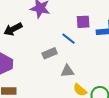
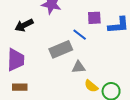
gray rectangle: (50, 53) -> (61, 49), size x1.5

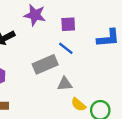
purple square: (94, 18) -> (68, 24), moved

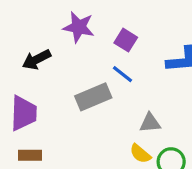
purple square: (68, 24) -> (126, 40), turned 35
gray triangle: (65, 84) -> (150, 123), moved

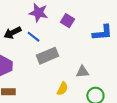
blue line: (122, 74) -> (33, 37), moved
yellow semicircle: (140, 154) -> (62, 89), moved, turned -104

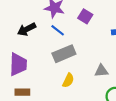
blue line: (33, 37) -> (58, 30), moved
yellow semicircle: (62, 89) -> (68, 80), moved

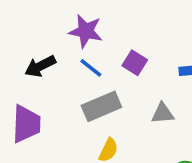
purple square: (85, 16) -> (135, 63), moved
gray triangle: (101, 71) -> (163, 113), moved

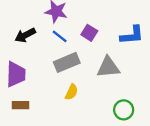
gray triangle: (163, 113) -> (108, 67), size x1.5

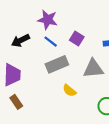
yellow semicircle: (71, 92) -> (69, 90), moved, turned 104
brown rectangle: (21, 105) -> (16, 102), turned 56

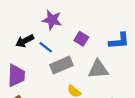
blue line: (51, 42) -> (46, 47), moved

